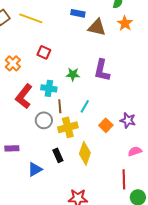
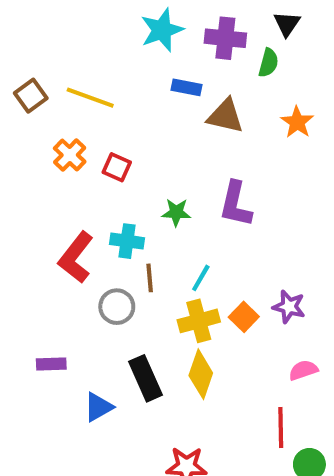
orange star: (125, 23) -> (297, 122), moved
orange cross: (13, 63) -> (70, 155), moved
yellow cross: (68, 127) -> (199, 321), moved
black rectangle: (58, 155) -> (145, 378), size x1.5

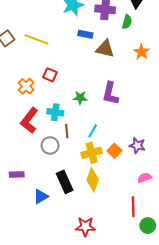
orange cross: (70, 155) -> (26, 86), moved

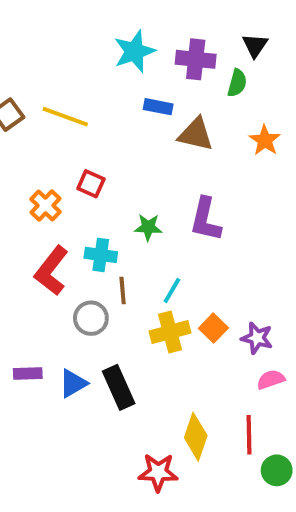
purple star: (137, 145) -> (257, 338), moved
yellow diamond: (93, 180) -> (196, 437), moved
blue triangle: (41, 196) -> (73, 383), moved

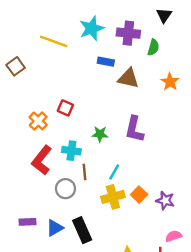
black triangle: (255, 45) -> (164, 15), moved
yellow line: (65, 117) -> (54, 41), moved
pink semicircle: (271, 379) -> (174, 236), moved

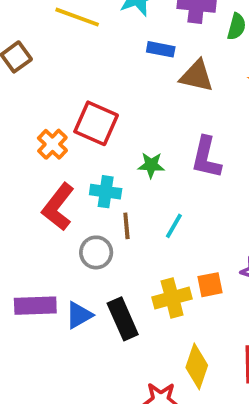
red square: (65, 108) -> (96, 123), size x1.6
orange square: (139, 195) -> (210, 285), moved, turned 35
yellow cross: (113, 197) -> (172, 298), moved
purple rectangle: (27, 222) -> (35, 306), size x1.5

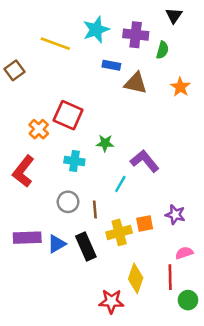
purple L-shape: (206, 158) -> (145, 161), moved, turned 128
red L-shape: (58, 207) -> (23, 171), moved
brown line: (126, 226) -> (95, 209), moved

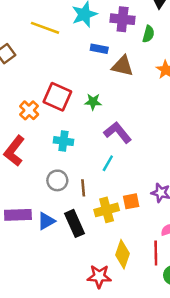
green star: (105, 143) -> (93, 102), moved
purple L-shape: (145, 161) -> (118, 132), moved

